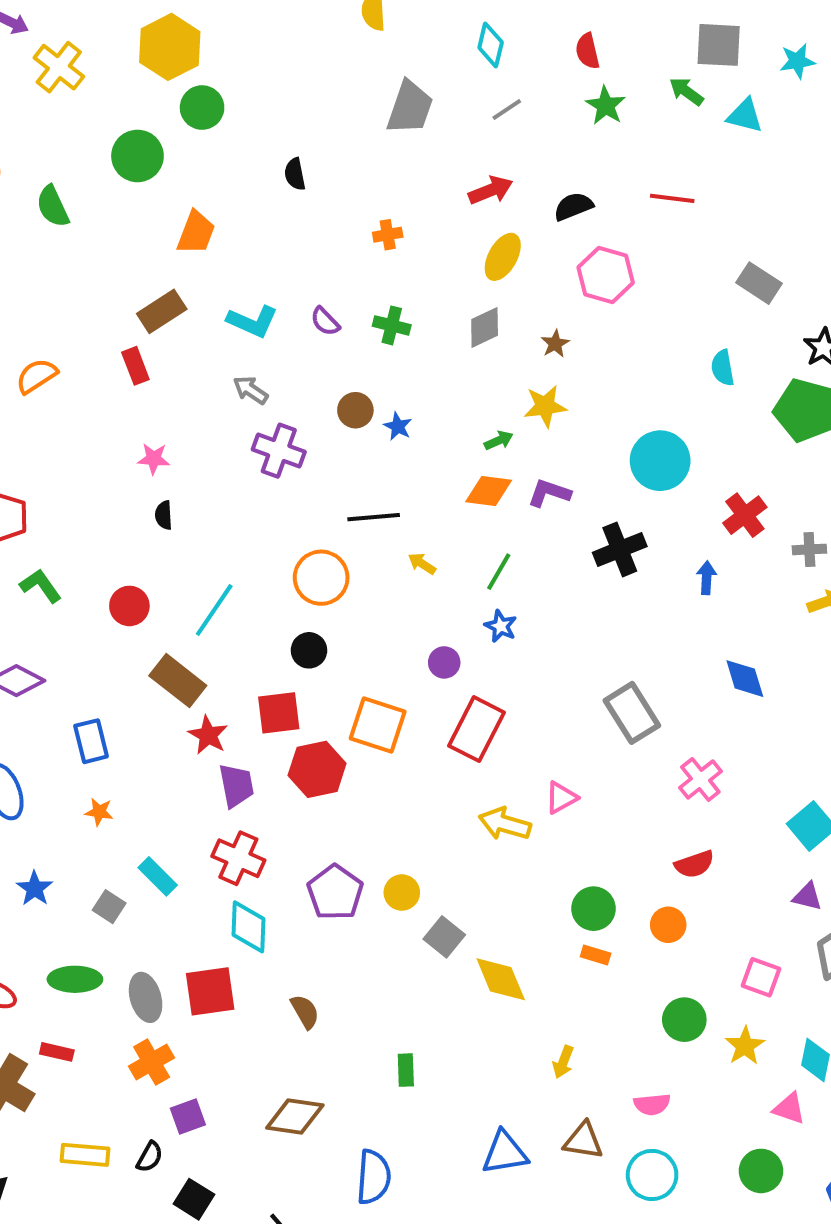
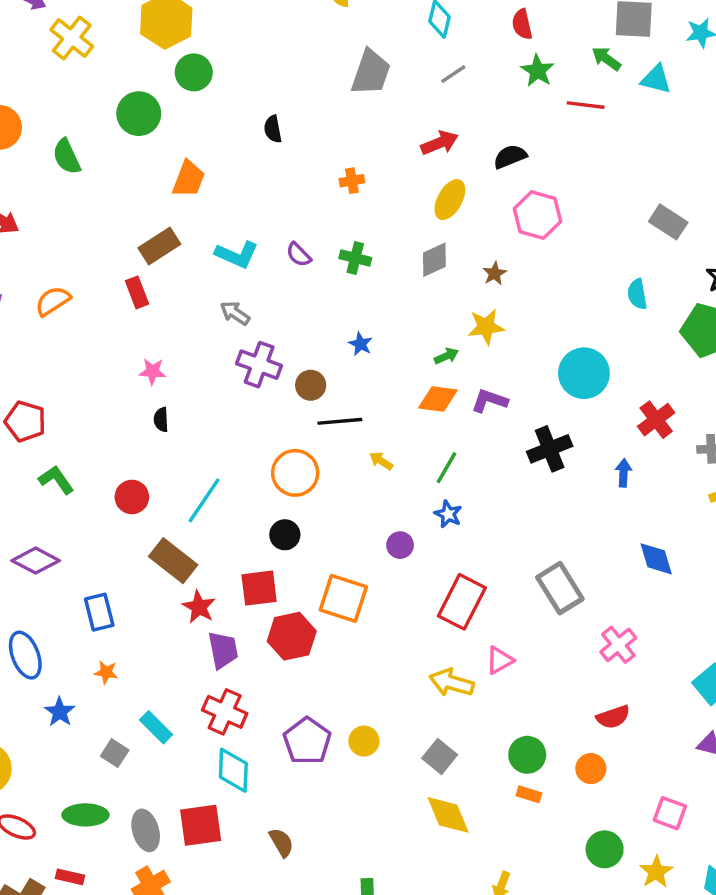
red line: (672, 198) -> (586, 105), moved
brown circle: (355, 410) -> (311, 385), moved
red rectangle: (476, 729) -> (462, 602), moved
blue star: (35, 888) -> (60, 712), moved
gray square: (444, 937) -> (440, 757), moved

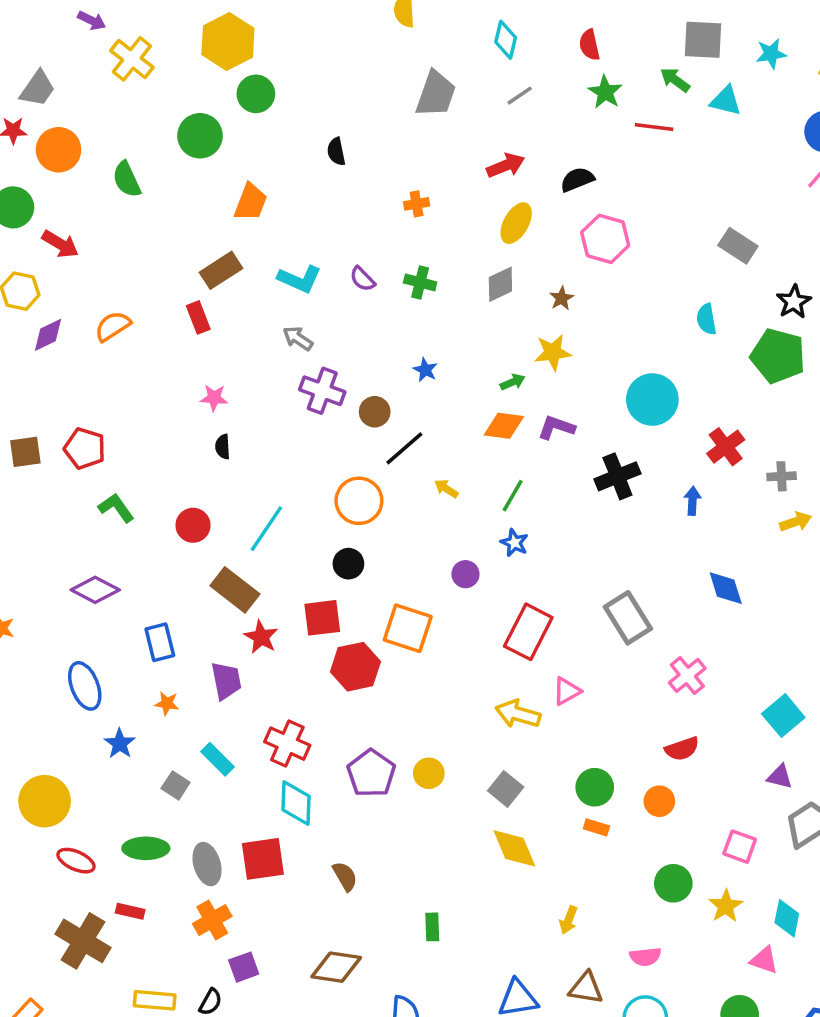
black line: (340, 421) -> (404, 448), turned -36
purple trapezoid: (223, 650) -> (226, 681), moved

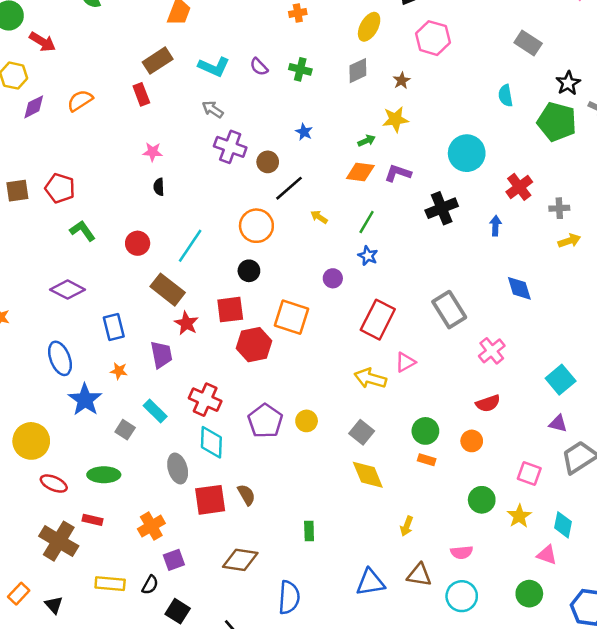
blue star: (120, 744) -> (85, 400), size x1.5
red square: (263, 859) -> (210, 500), moved
gray ellipse: (207, 864) -> (178, 468), moved

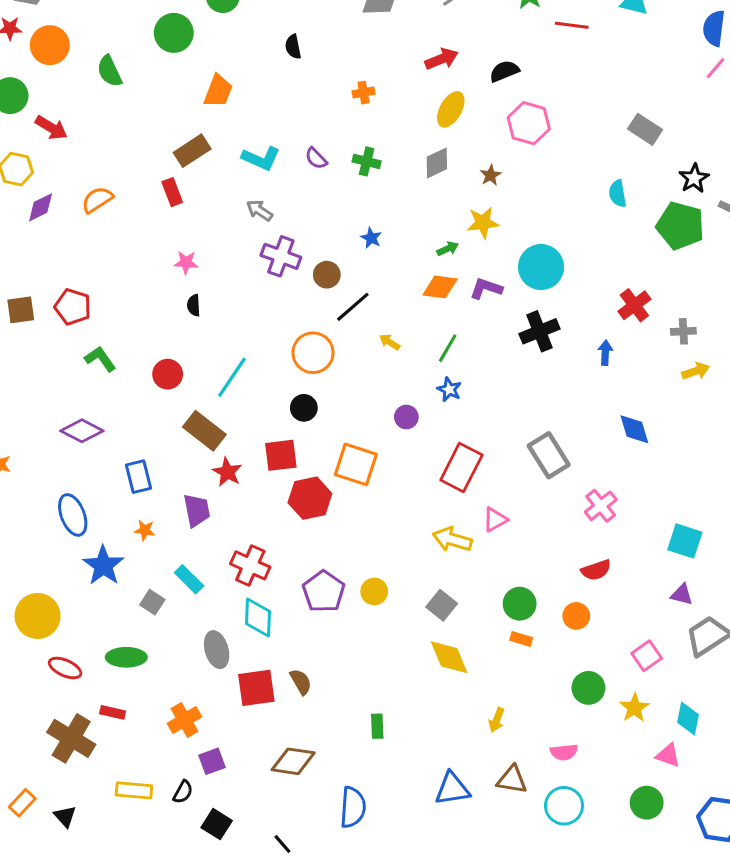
cyan circle: (467, 153) -> (541, 267), moved
cyan square: (561, 380) -> (685, 541), turned -32
pink square: (529, 474) -> (647, 656), turned 35

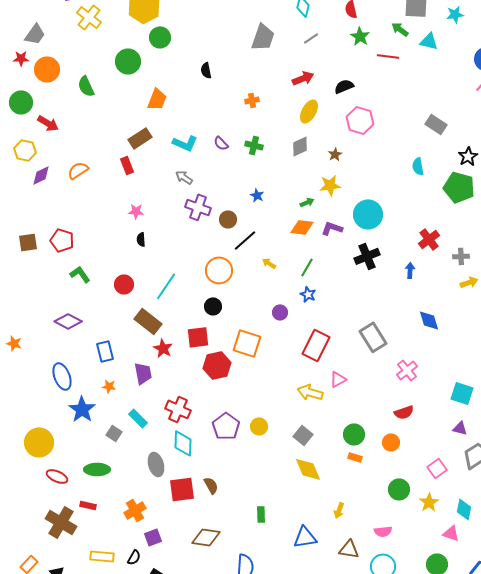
blue triangle: (452, 789) -> (305, 537), moved

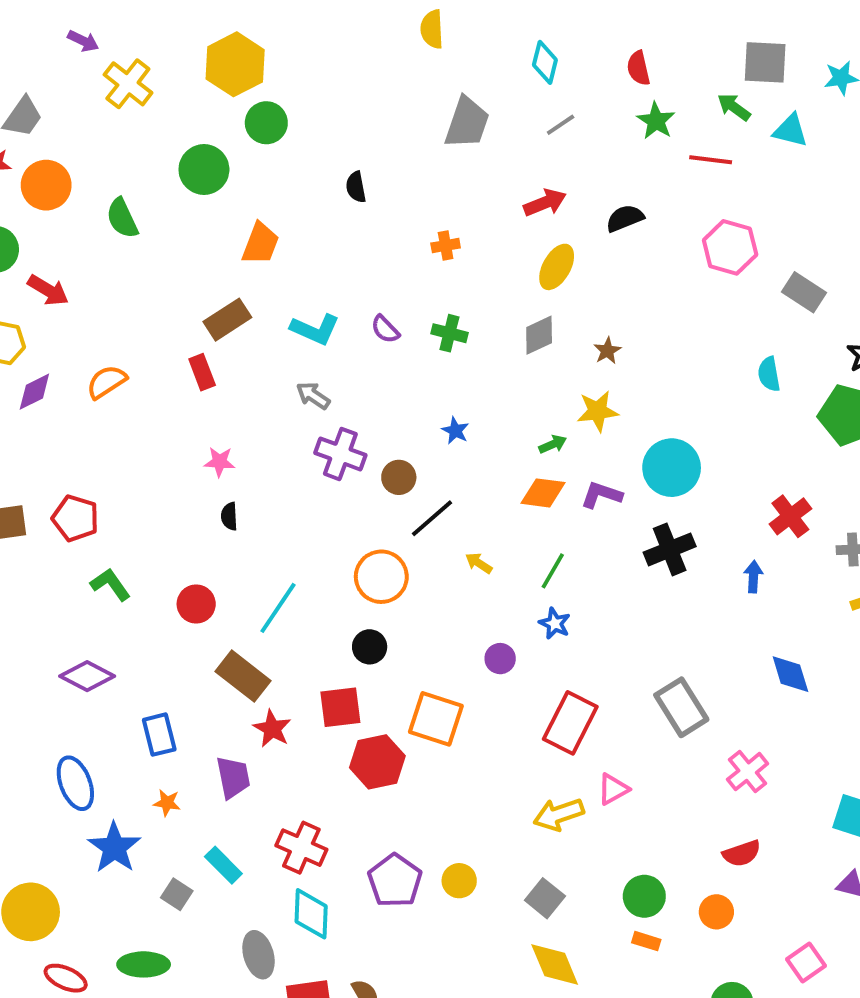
pink hexagon: (360, 120) -> (730, 247), moved
yellow arrow: (310, 392) -> (559, 814), turned -35

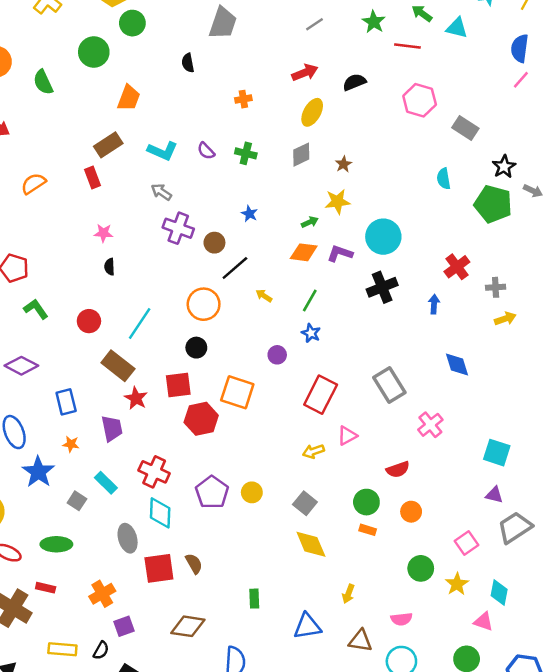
gray trapezoid: (467, 123) -> (223, 23), moved
yellow arrow: (559, 814) -> (313, 451), size x0.7
red semicircle: (742, 853) -> (398, 469), moved

